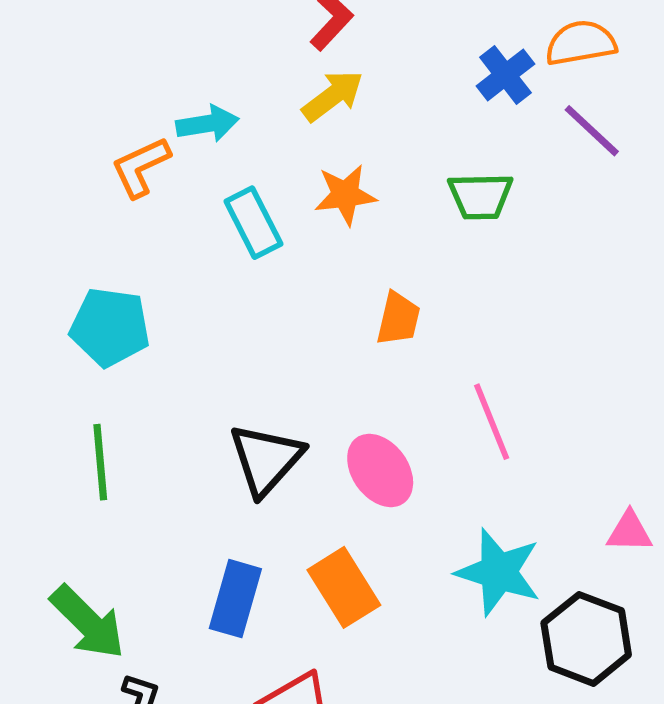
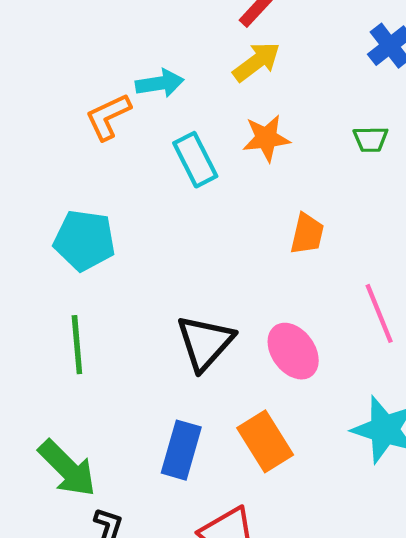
green trapezoid: (480, 196) -> (371, 139), size x0.7

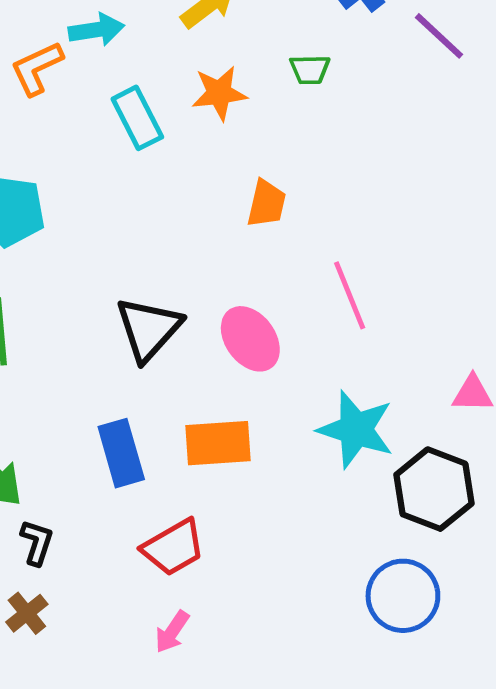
green trapezoid: (371, 139) -> (310, 69), moved
orange rectangle: (265, 441) -> (218, 443), turned -62
blue rectangle: (181, 450) -> (121, 453), turned -32

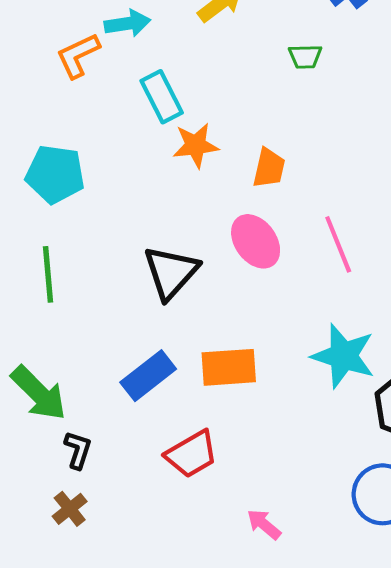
orange star: (219, 93) -> (196, 145), moved
pink ellipse: (250, 339) -> (256, 241), moved
blue rectangle: (121, 453) -> (148, 376), turned 68
pink arrow: (172, 632) -> (264, 524), moved, turned 96

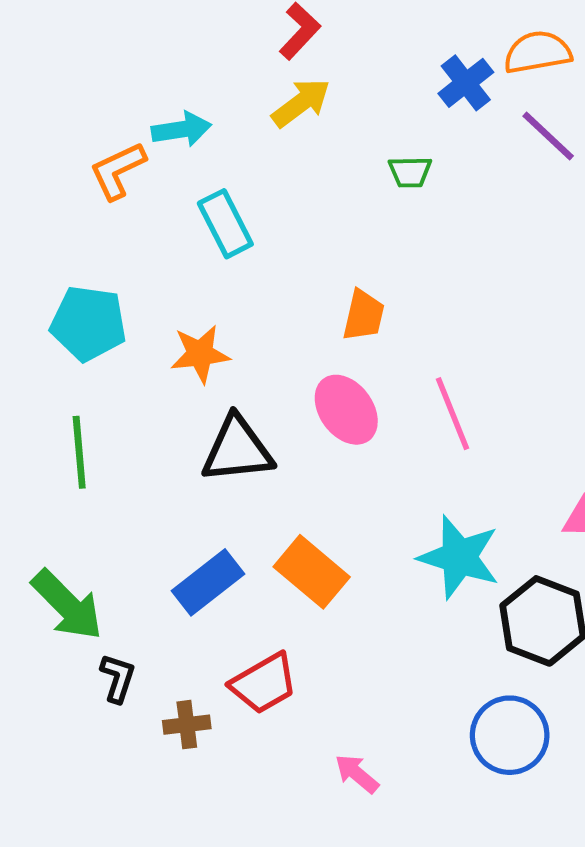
orange star: (196, 145) -> (200, 354), moved
black triangle: (171, 272) -> (237, 450), turned 42
orange rectangle: (229, 367) -> (312, 572), turned 44
brown cross: (70, 509) -> (187, 725), moved, turned 32

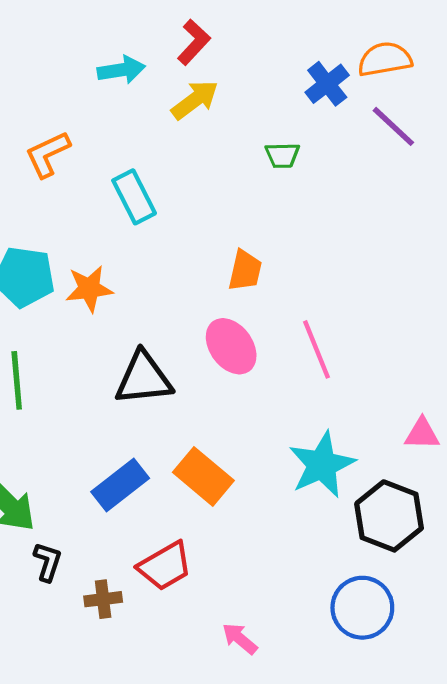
cyan arrow: (181, 129) -> (121, 70), moved
orange star: (200, 354) -> (89, 289), moved
cyan star: (459, 557) -> (322, 465), turned 30

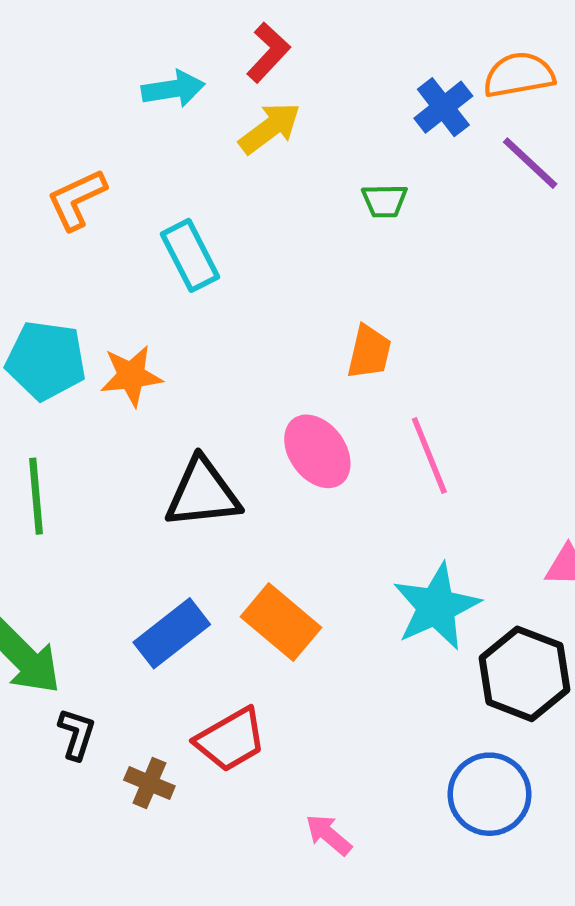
orange trapezoid: (245, 271) -> (369, 352), moved
brown cross: (103, 599) -> (149, 783), turned 30

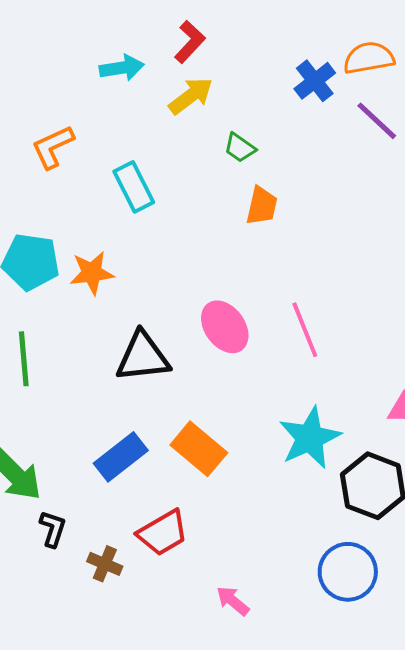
green trapezoid: (385, 201) -> (240, 148), moved, turned 36
orange trapezoid: (369, 352) -> (262, 206), moved

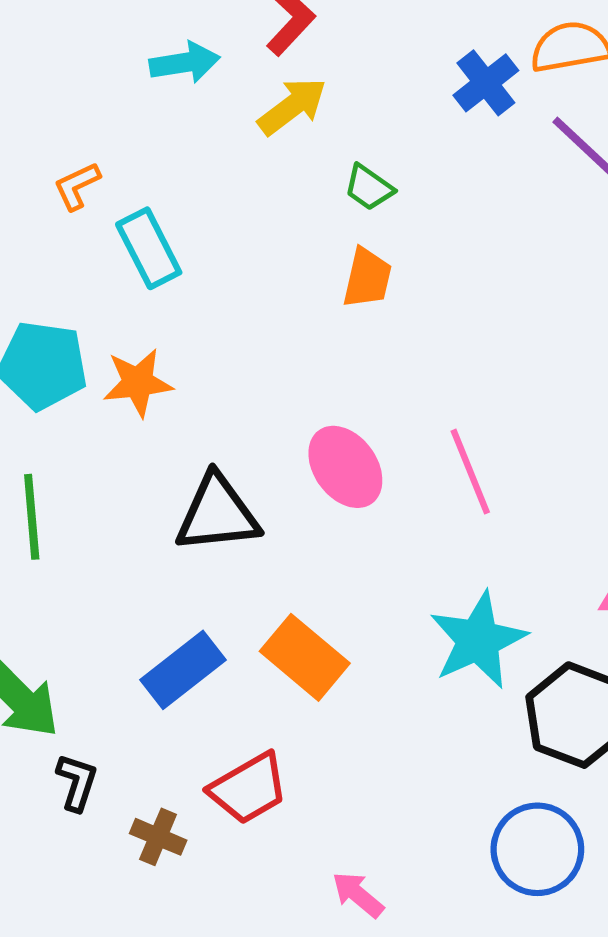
orange L-shape: (53, 147) -> (77, 186), size x0.7
cyan rectangle: (134, 187) -> (149, 248), moved
orange trapezoid: (262, 206) -> (367, 278), moved

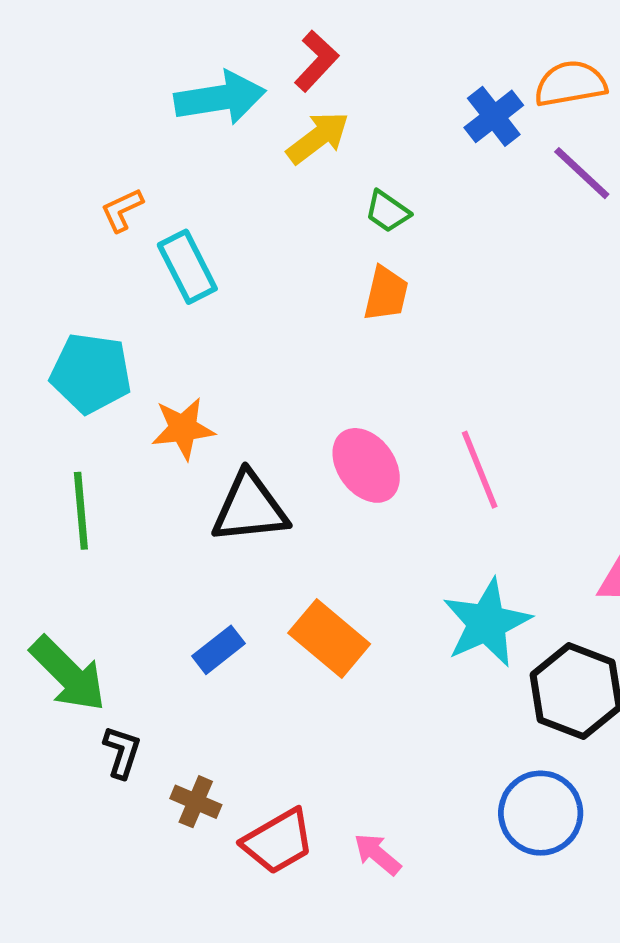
cyan arrow: (185, 63) -> (220, 98), size x1.4
orange star: (138, 383) -> (183, 429), moved
blue rectangle: (183, 670) -> (219, 650), size x0.7
red trapezoid: (249, 788) -> (278, 841), moved

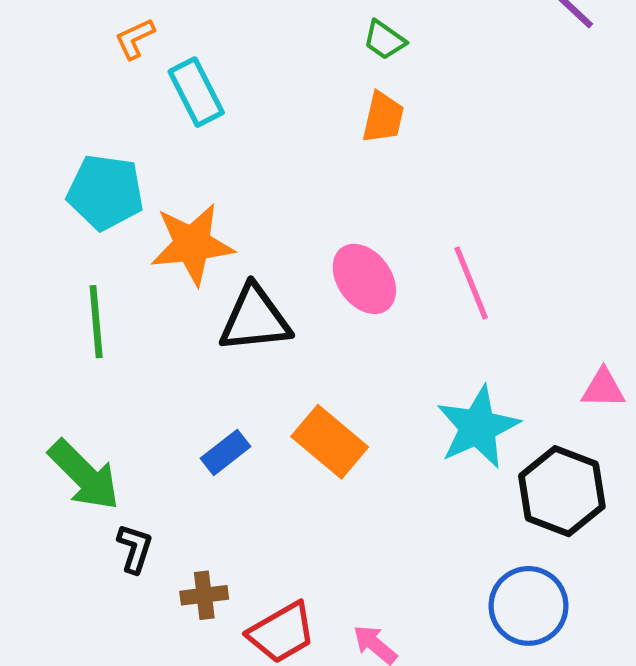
orange star: (183, 429) -> (192, 244), size x1.4
brown cross: (196, 802) -> (204, 595), turned -30

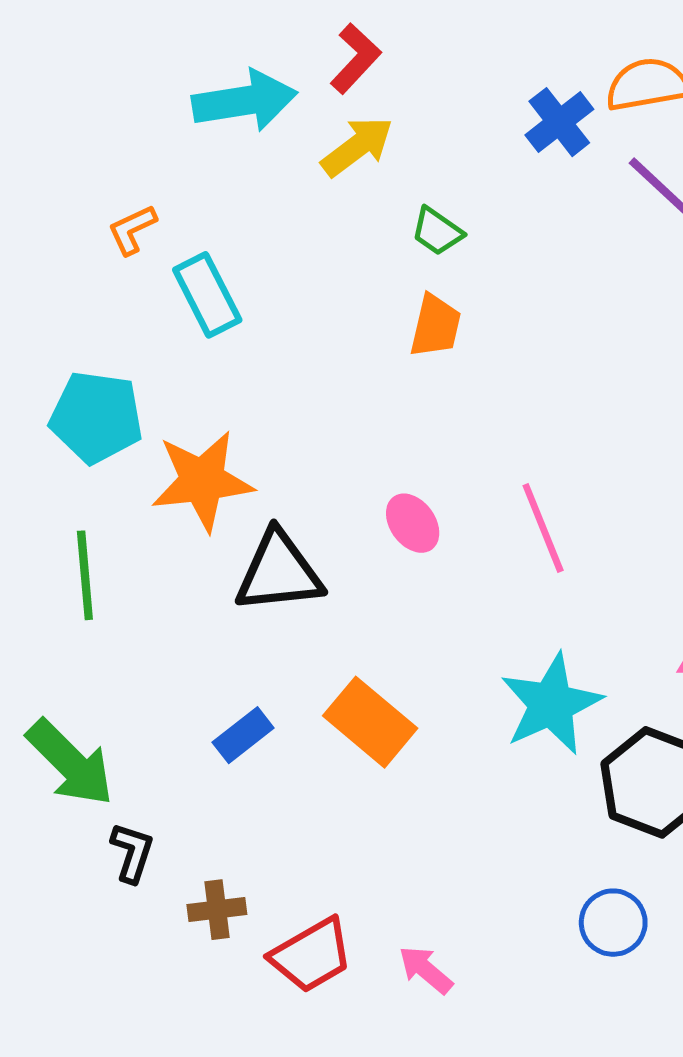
pink ellipse: (364, 279) -> (413, 523), size x0.7
blue circle: (529, 606) -> (613, 923), size x0.7

